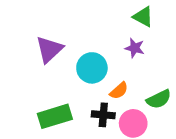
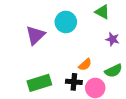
purple star: (135, 48) -> (112, 39), moved
cyan circle: (92, 68) -> (66, 22), moved

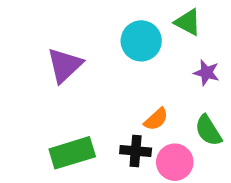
cyan circle: (66, 22) -> (141, 41), moved
green semicircle: (113, 71) -> (208, 130), turned 84

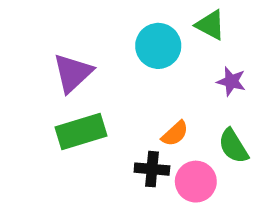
green rectangle: (72, 153) -> (81, 131), moved

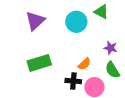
purple triangle: (73, 73) -> (35, 21), moved
purple star: (231, 81) -> (110, 48), moved

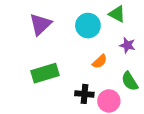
purple star: (110, 48) -> (127, 45), moved
orange semicircle: (84, 64) -> (100, 62), moved

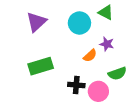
purple star: (127, 45) -> (107, 44), moved
green semicircle: (130, 81) -> (117, 73), turned -78

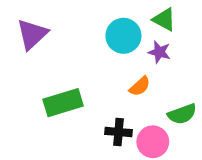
purple triangle: (36, 22) -> (32, 34), moved
purple star: (107, 44) -> (159, 52), moved

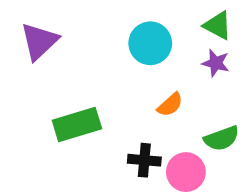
green triangle: (164, 19) -> (218, 25), moved
purple star: (159, 52) -> (216, 63), moved

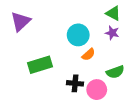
cyan circle: (150, 43) -> (78, 35), moved

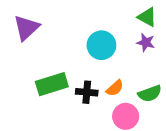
orange semicircle: (88, 54) -> (115, 88), moved
black cross: (75, 83) -> (87, 92), moved

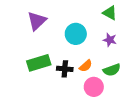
purple triangle: (26, 28) -> (37, 21), moved
purple star: (146, 43) -> (110, 40), moved

